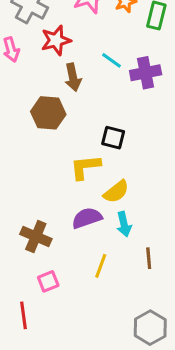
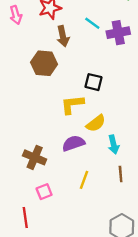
cyan arrow: (124, 224) -> (114, 144), moved

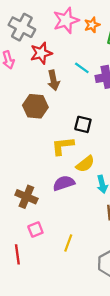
yellow line: (84, 180) -> (68, 243), moved

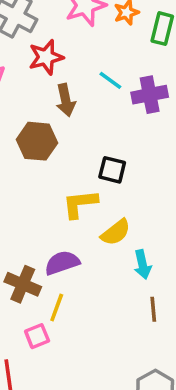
purple semicircle: (64, 183) -> (62, 263), moved
yellow line: (68, 243) -> (57, 307), moved

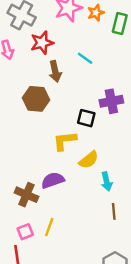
purple cross: (150, 95) -> (111, 101), moved
yellow line: (57, 307) -> (49, 227), moved
pink square: (37, 336) -> (25, 232), moved

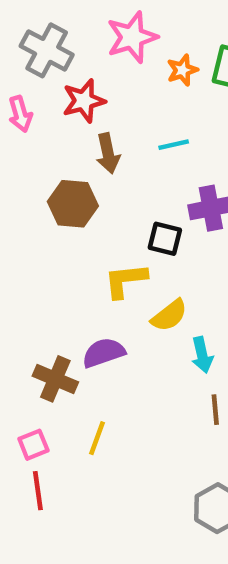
orange star: (96, 13) -> (182, 70), moved
cyan line: (85, 58) -> (174, 145), moved, turned -49
pink square: (25, 232) -> (33, 445), moved

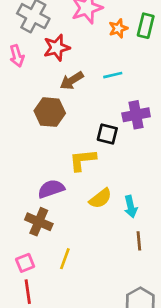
brown arrow: (108, 153) -> (72, 81), turned 70
yellow semicircle: (169, 315) -> (100, 198), moved
purple semicircle: (104, 353) -> (51, 189), moved

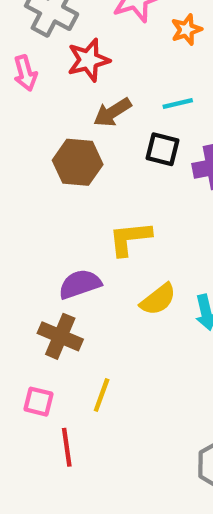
black square: (107, 134) -> (162, 149), moved
pink square: (25, 263) -> (38, 402), turned 36
red line: (28, 292) -> (67, 447), moved

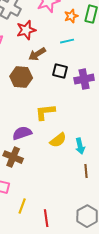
cyan line: (178, 104) -> (67, 41), moved
yellow line: (102, 395) -> (22, 206), moved
red line: (67, 447) -> (46, 218), moved

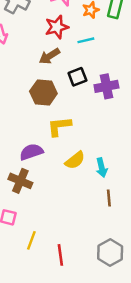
red star: (26, 30) -> (57, 27), moved
black square: (60, 71) -> (77, 77), turned -35
brown hexagon: (21, 77) -> (43, 92), moved

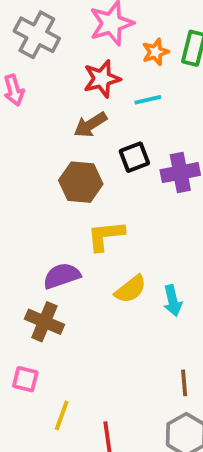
brown line: (109, 198) -> (184, 383), moved

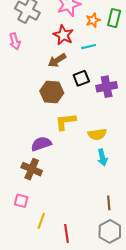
red star: (102, 79) -> (63, 35), turned -30
yellow semicircle: (131, 289) -> (97, 134), moved, turned 30

